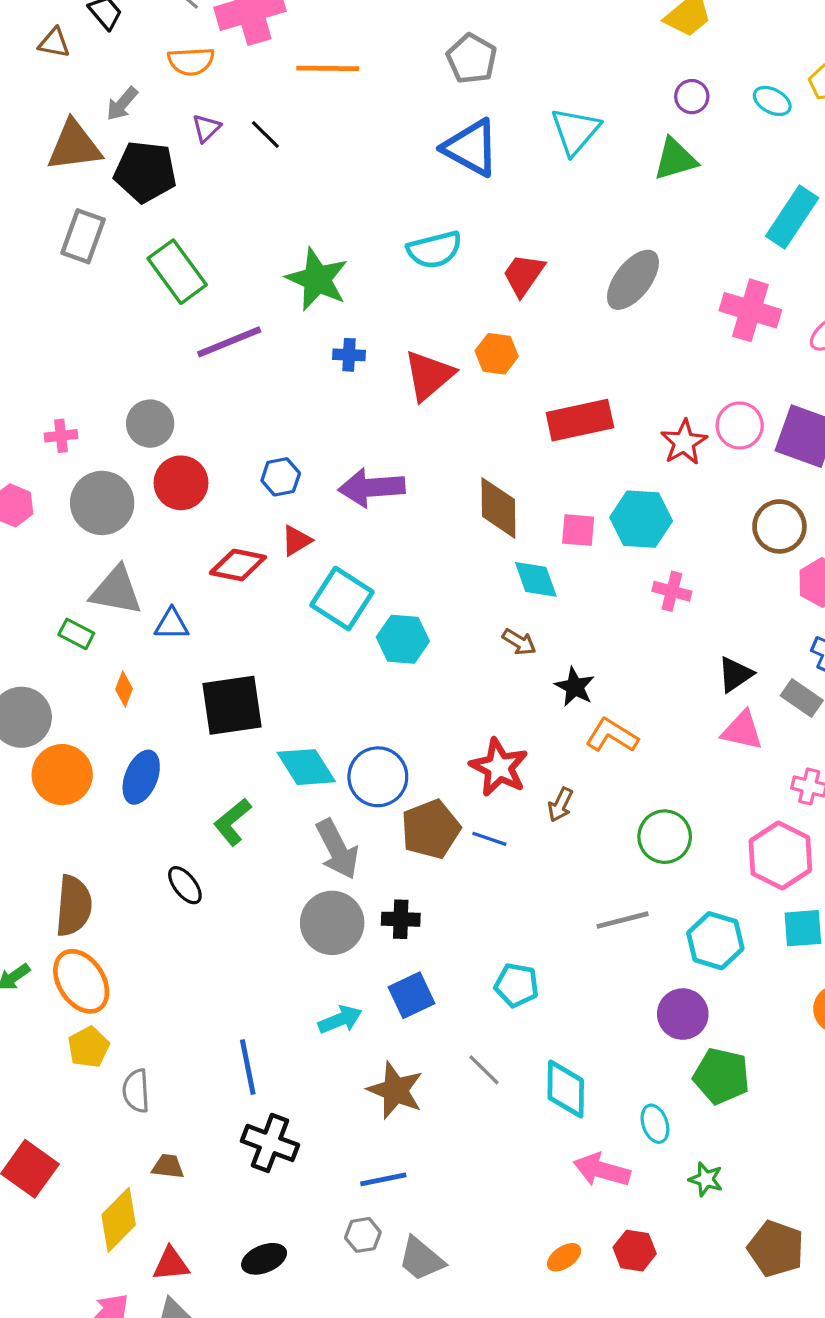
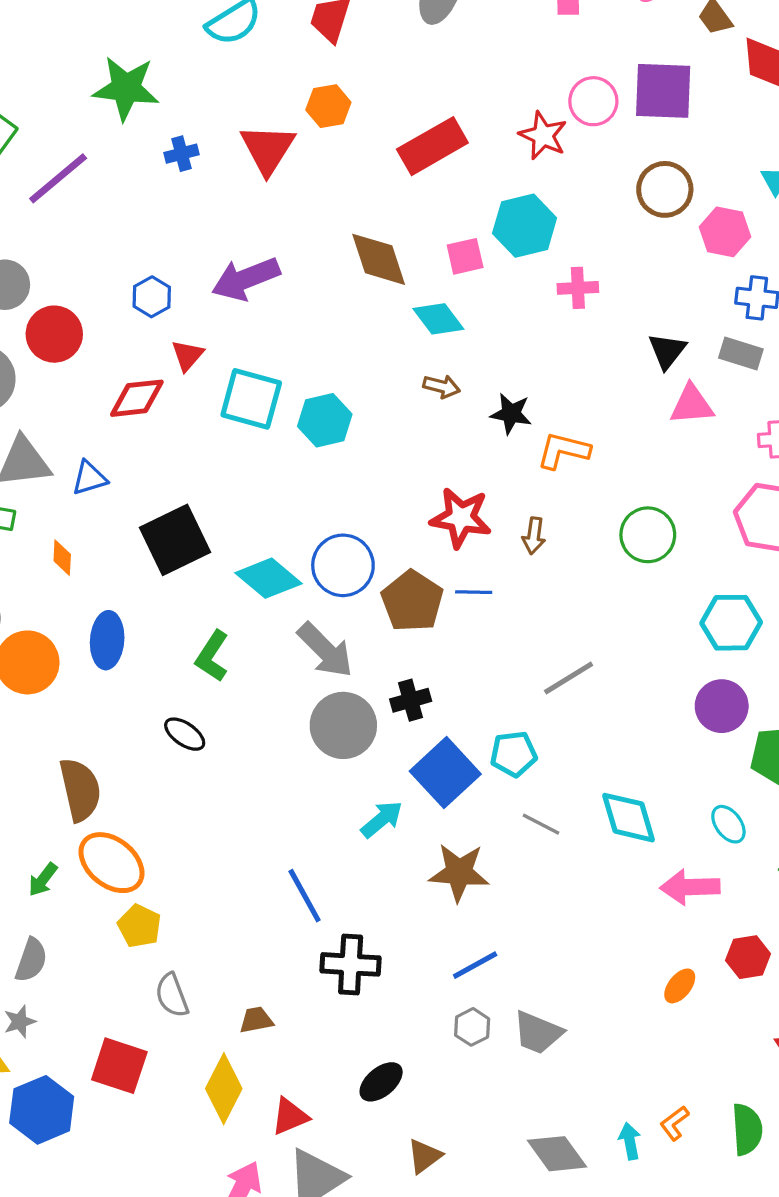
gray line: (623, 920) -> (569, 678), moved
cyan pentagon: (517, 985) -> (514, 754), moved
blue square: (411, 995) -> (445, 773), size x1.4
gray semicircle: (136, 1091) -> (172, 995), moved

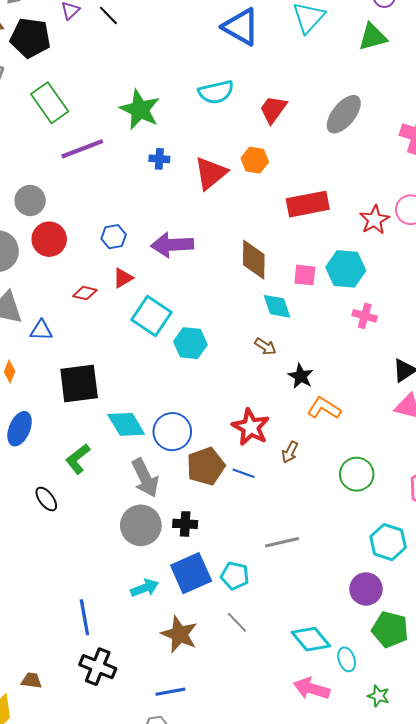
red diamond: (137, 398) -> (85, 293), size x0.7
cyan diamond: (628, 818) -> (311, 639), moved, turned -42

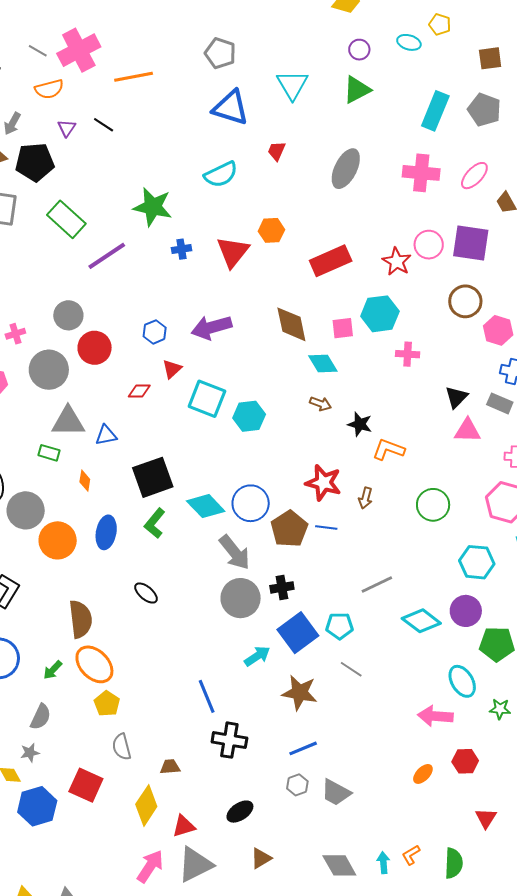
red trapezoid: (273, 109) -> (277, 151), moved, size x0.7
green L-shape: (78, 459) -> (155, 523), moved
cyan diamond: (311, 639) -> (421, 621), moved
cyan ellipse: (347, 659) -> (462, 681), size x1.4

